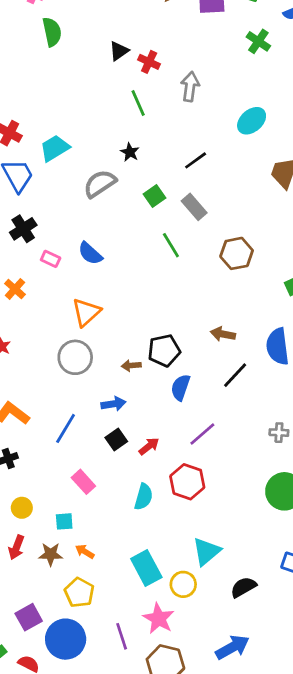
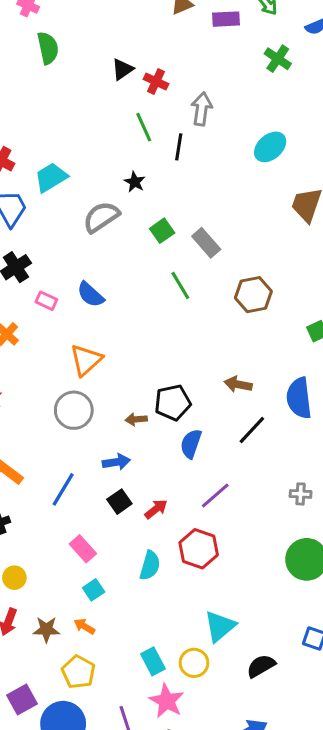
black line: (196, 160) -> (179, 147), moved, turned -45
cyan square: (64, 521) -> (94, 590), moved, turned -30
cyan rectangle: (146, 568) -> (153, 661), moved, size x0.7

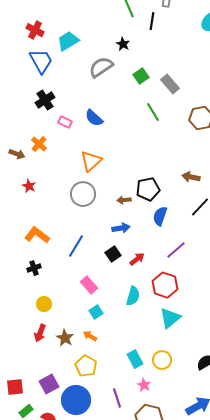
blue arrow: (116, 462) -> (121, 228), moved
cyan triangle: (220, 626) -> (170, 318), moved
brown star: (46, 629) -> (65, 338), turned 30
pink star: (167, 701) -> (144, 385), size x0.6

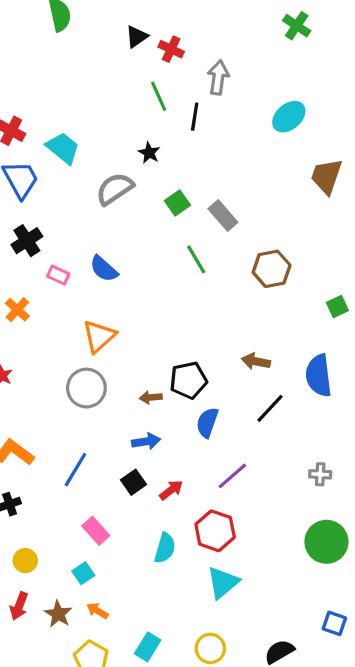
cyan trapezoid: (68, 41) -> (63, 148), turned 70
cyan square: (96, 312) -> (83, 573), moved
cyan rectangle: (135, 359) -> (148, 647), moved, turned 60

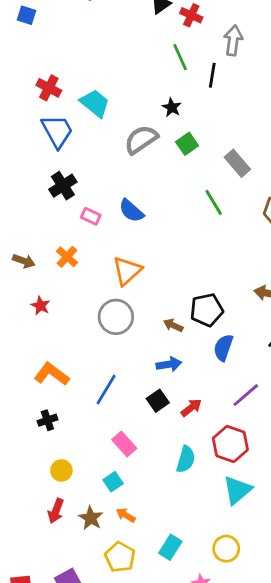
green square: (177, 203) -> (187, 144), moved
orange cross: (17, 310) -> (67, 257), moved
brown arrow: (151, 397) -> (173, 325), turned 30

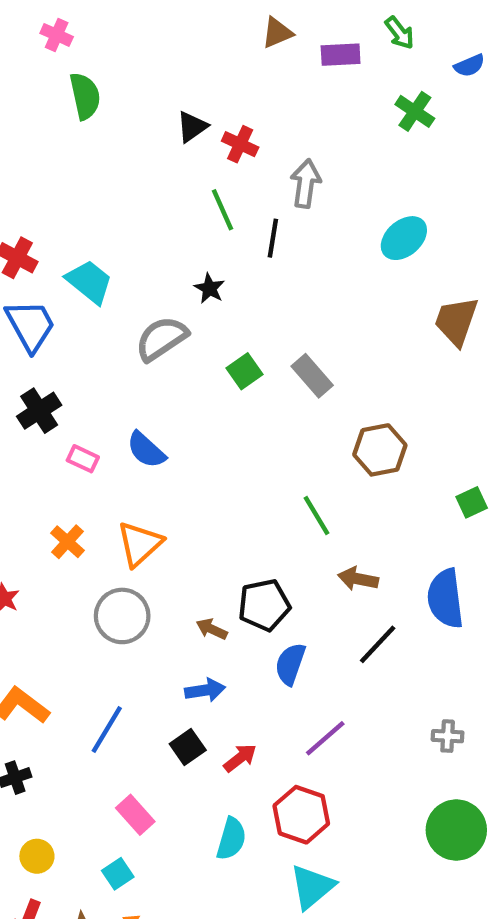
green square: (187, 144) -> (244, 371), moved
green line: (214, 202) -> (317, 515), moved
orange cross: (67, 257) -> (68, 542), moved

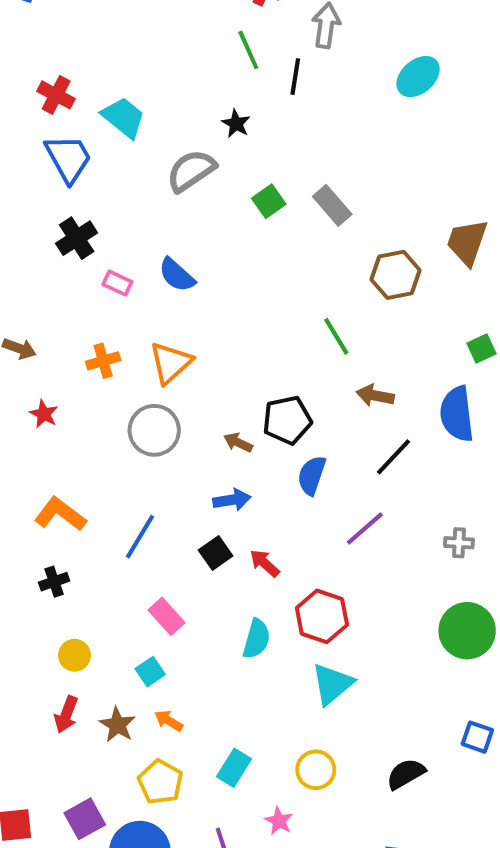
brown trapezoid: (456, 321) -> (467, 242), moved
green square: (472, 502) -> (481, 349), moved
orange cross: (68, 542) -> (103, 361), turned 32
purple line: (325, 738) -> (365, 528), moved
red arrow: (240, 758) -> (265, 563), turned -100

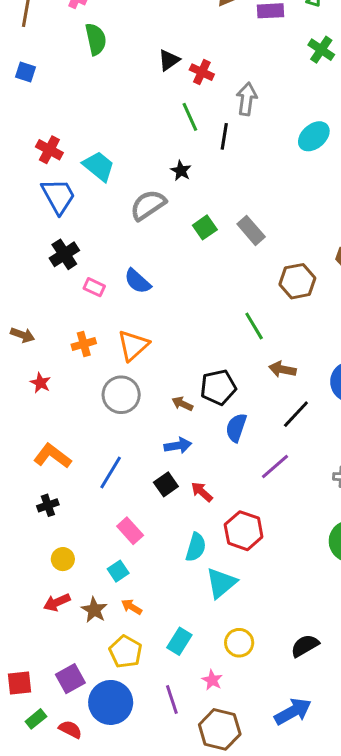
cyan triangle: (332, 684) -> (221, 583), moved
red arrow: (66, 715) -> (57, 602), turned 45

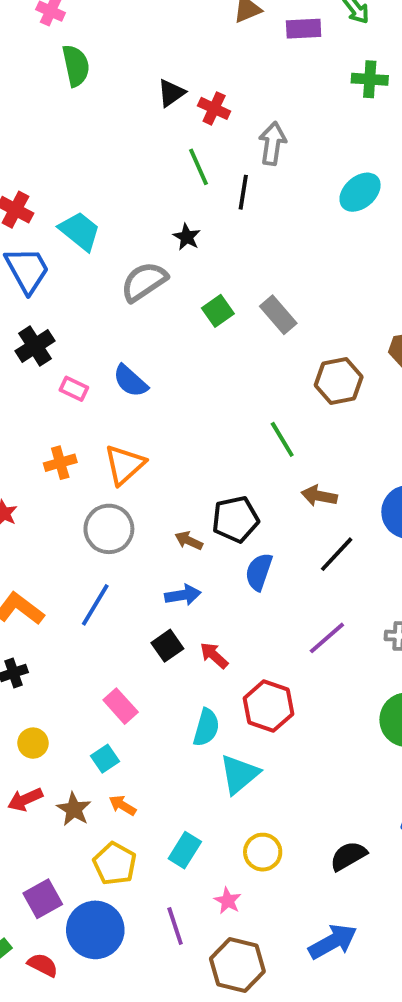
green cross: (321, 50) -> (370, 79), turned -30
purple line: (275, 466) -> (327, 638), moved
blue line: (111, 472) -> (95, 605), moved

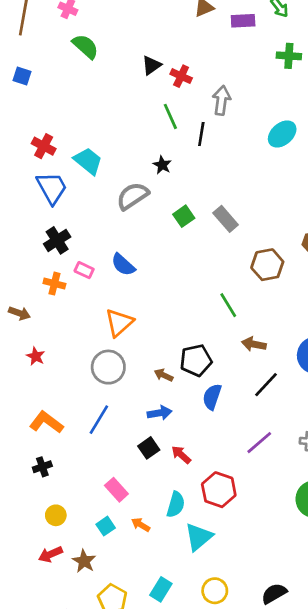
green semicircle: (76, 66) -> (85, 46), turned -36
orange cross: (60, 463) -> (54, 284), moved, turned 30
orange arrow: (123, 805) -> (141, 525), moved

